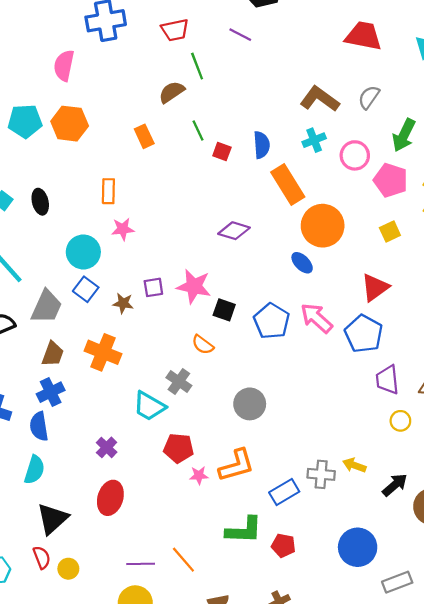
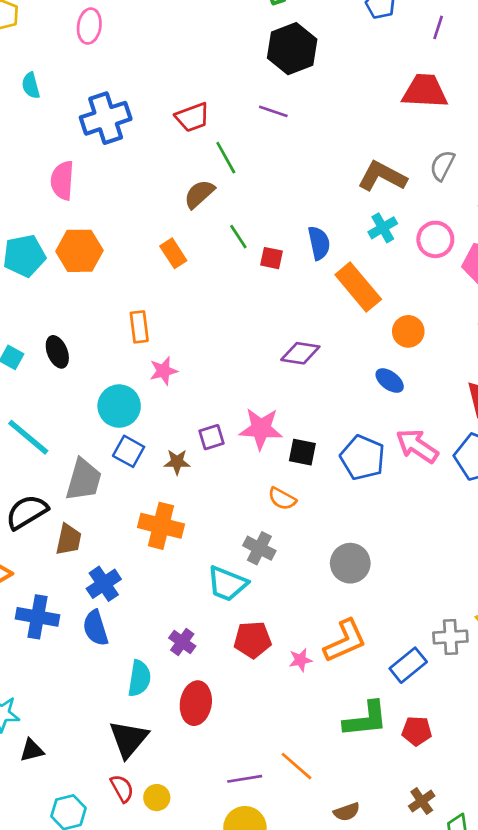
orange circle: (323, 226) -> (408, 331), size x0.6
brown trapezoid: (53, 354) -> (69, 539), moved
red pentagon: (179, 448) -> (253, 640), moved
cyan semicircle: (34, 470) -> (139, 678), moved

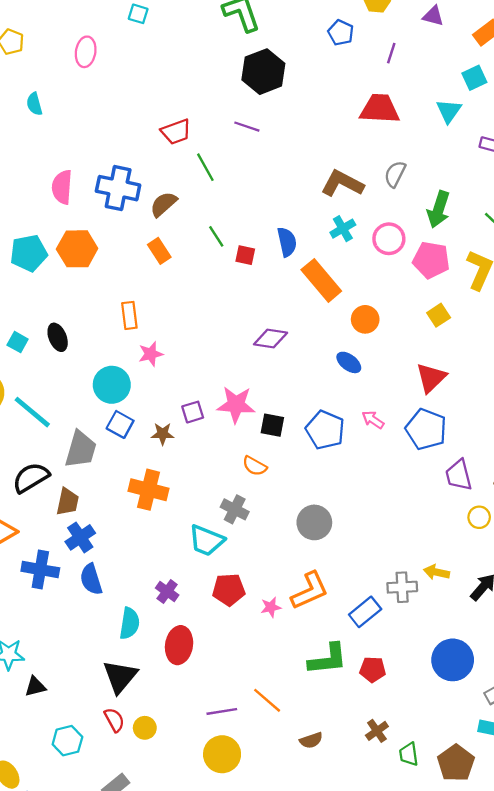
blue cross: (106, 118) -> (118, 188), moved, turned 30
brown semicircle: (199, 194) -> (163, 204), moved
pink arrow: (417, 446) -> (373, 420), size x0.6
blue cross: (104, 584) -> (80, 537), moved

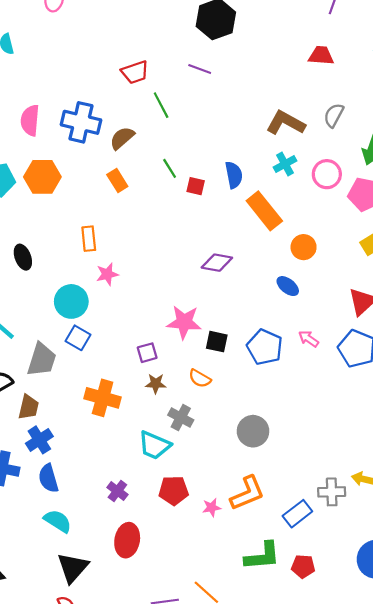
red trapezoid: (380, 109) -> (321, 56), size x0.7
purple square: (193, 412) -> (147, 353), moved
brown star: (163, 434) -> (156, 384), moved
cyan semicircle: (130, 623) -> (58, 521), moved, turned -68

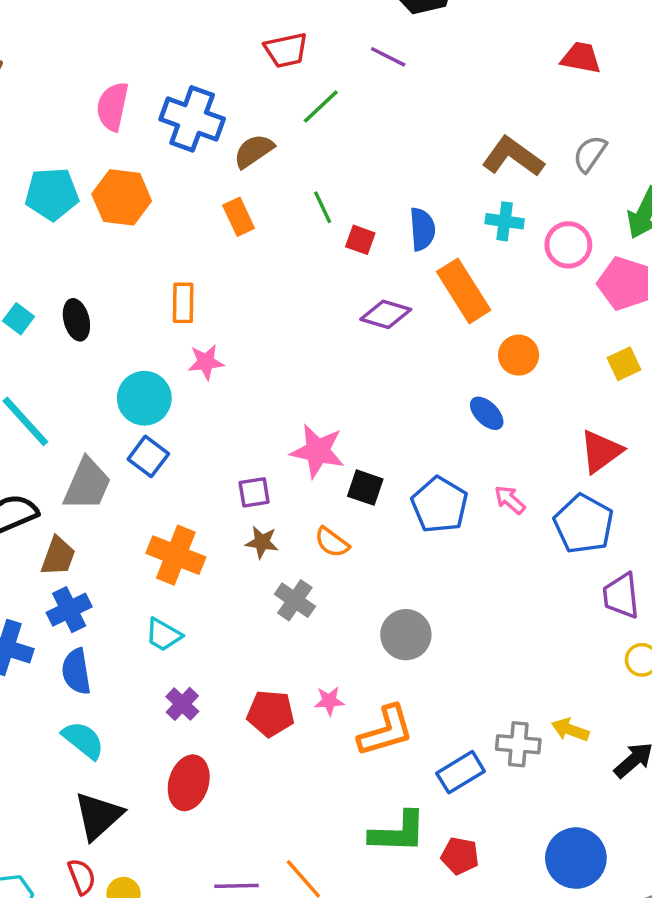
green line: (161, 105) -> (321, 106), turned 68
cyan cross: (285, 164) -> (505, 221), turned 30
purple diamond: (217, 263) -> (386, 314), moved
cyan trapezoid: (154, 445) -> (163, 635), moved, size x0.7
pink star: (212, 507) -> (329, 701), moved

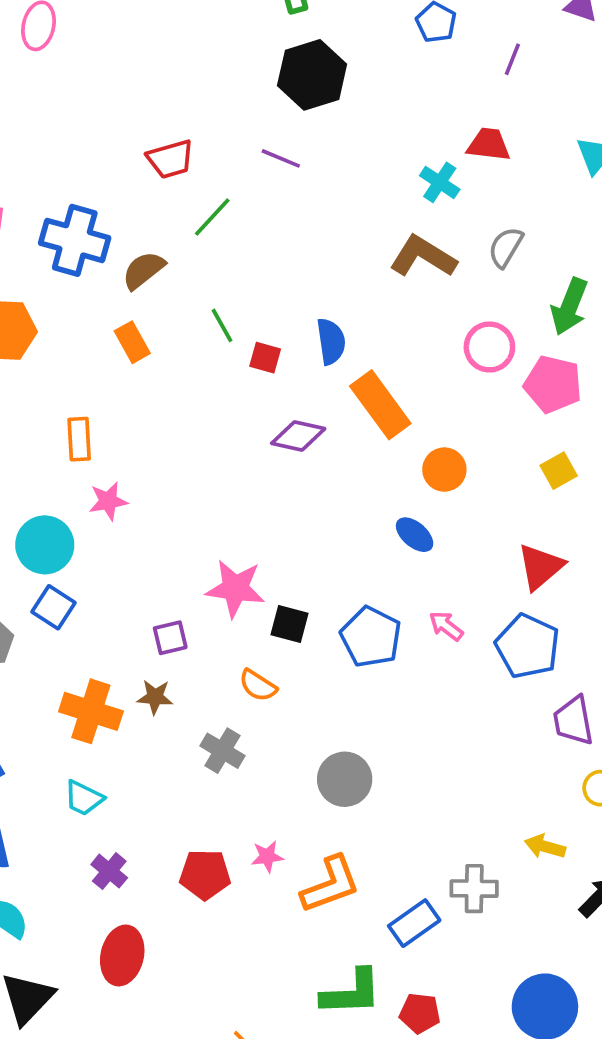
cyan cross: (505, 221) -> (440, 182), moved, turned 30
brown star: (262, 542) -> (155, 697), moved
yellow arrow: (570, 730) -> (545, 846), moved

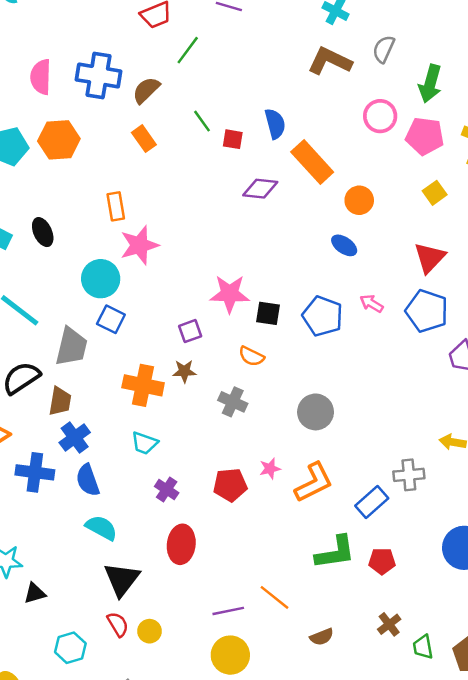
pink star: (108, 501) -> (139, 245), size x1.5

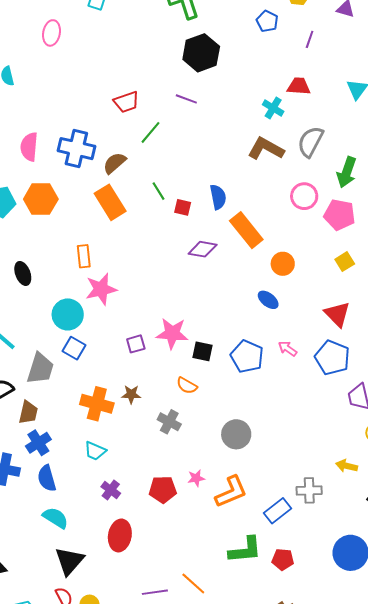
gray semicircle: (384, 49) -> (310, 142), size x1.4
orange rectangle: (144, 139) -> (110, 202), size x1.6
red triangle: (430, 258) -> (337, 314), turned -32
purple square: (190, 331) -> (136, 344), moved

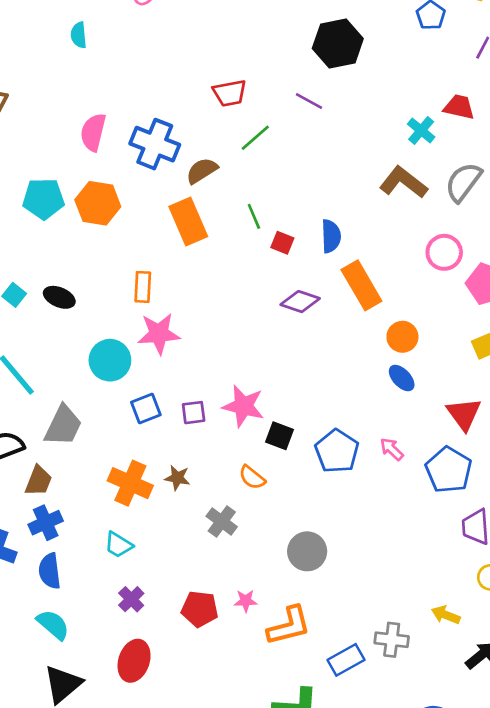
black ellipse: (23, 273) -> (59, 297), turned -55
blue ellipse: (268, 300) -> (402, 378), moved
blue square: (74, 348) -> (146, 409), moved, turned 30

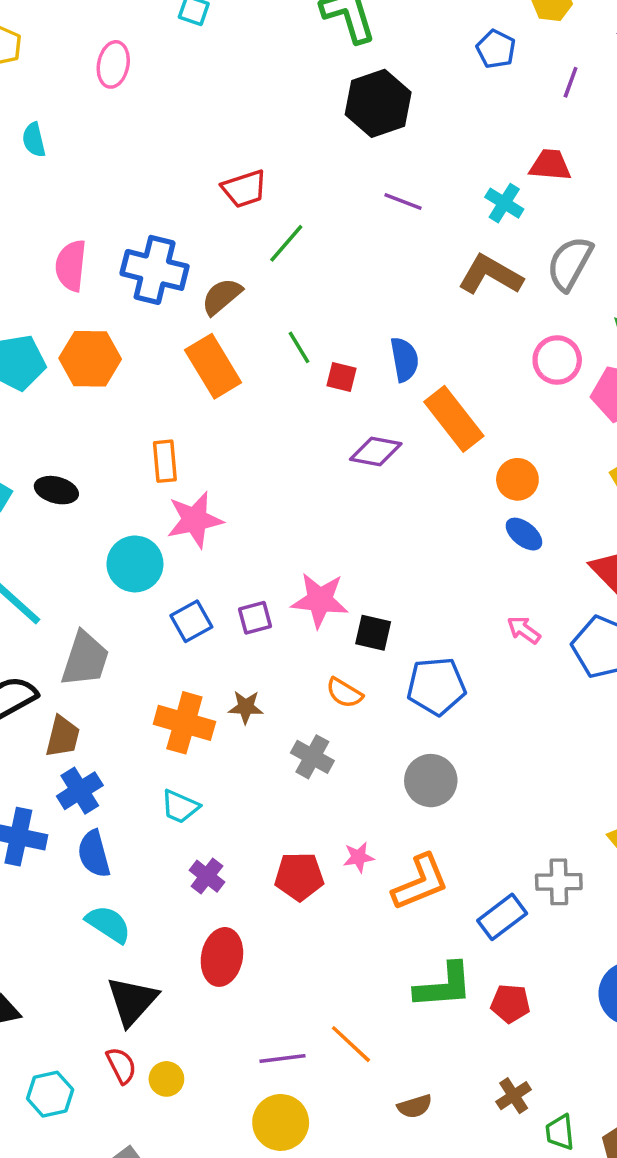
purple line: (309, 101) -> (403, 201), moved
blue pentagon: (337, 451) -> (436, 686), moved, turned -30

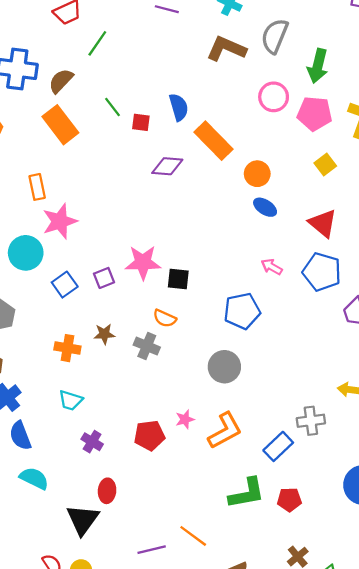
blue pentagon: (436, 686) -> (242, 311), moved
orange cross: (184, 723) -> (67, 348), size x0.7
gray cross: (312, 757) -> (147, 346), moved
red ellipse: (222, 957) -> (107, 491), size x0.7
black triangle: (132, 1001) -> (83, 520), moved

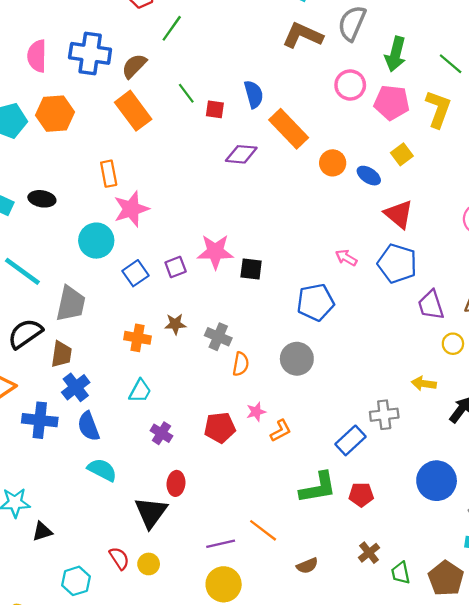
blue ellipse: (265, 207) -> (369, 176), moved
orange semicircle: (165, 318) -> (241, 364), moved, turned -105
cyan trapezoid: (71, 400) -> (140, 391), turned -80
orange L-shape: (225, 431) -> (281, 431), moved, size x0.6

